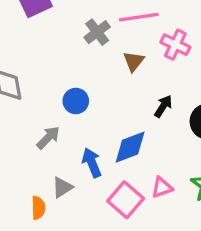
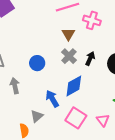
gray cross: (97, 32) -> (69, 56), moved
gray arrow: (48, 138) -> (15, 86), moved, turned -49
pink triangle: (162, 187) -> (103, 120), moved, turned -40

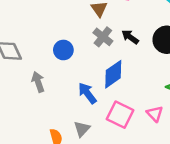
black arrow: (90, 58) -> (130, 37), turned -72
gray triangle: (37, 116) -> (82, 129), moved

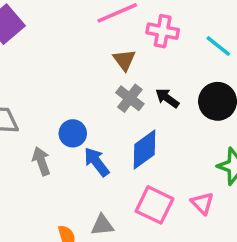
blue circle: (63, 50) -> (73, 133), moved
blue arrow: (87, 93) -> (97, 162), moved
gray triangle: (82, 129) -> (102, 225), turned 42

